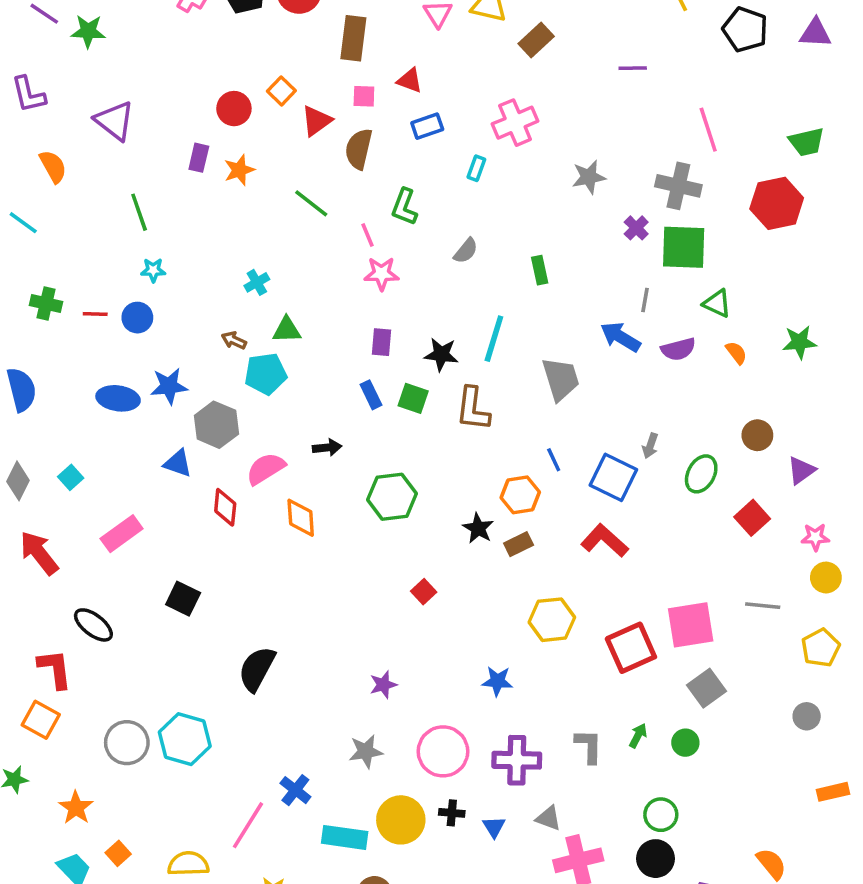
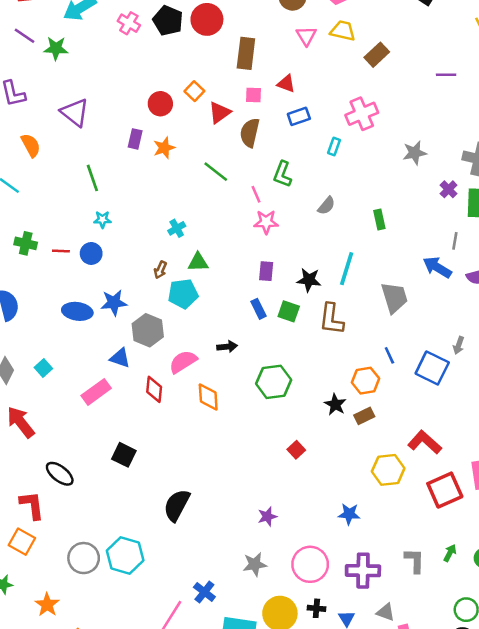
brown arrow: (234, 340) -> (160, 270), turned -90
pink rectangle: (122, 534) -> (96, 392), moved
red L-shape: (605, 541) -> (425, 442), moved

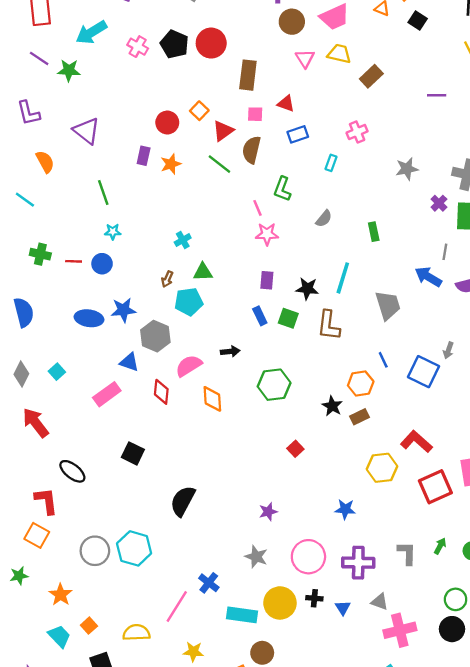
pink cross: (362, 114) -> (357, 132), size x0.7
green line: (216, 172) -> (219, 164), moved
gray star: (255, 564) -> (256, 557), turned 30

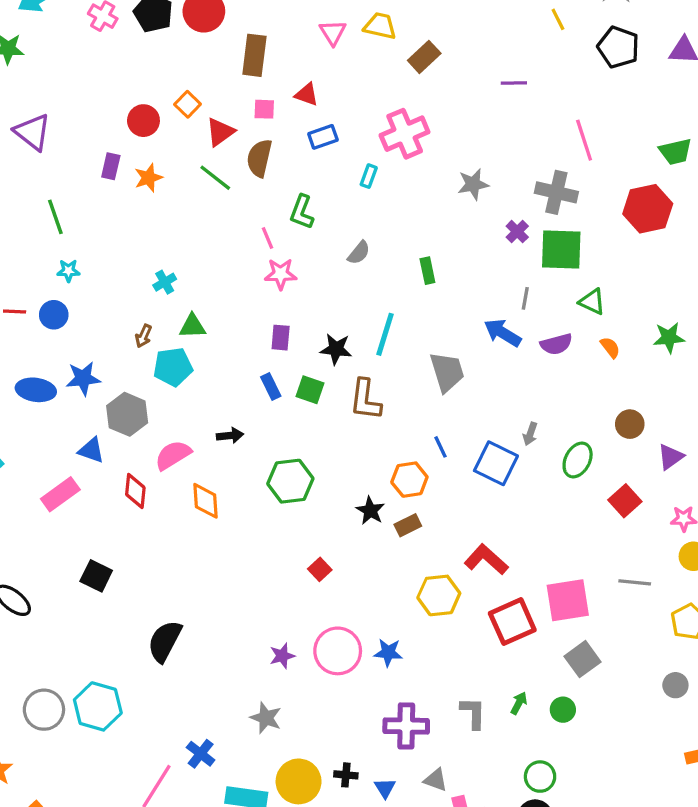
pink cross: (357, 132) -> (405, 134), size x1.6
pink circle: (308, 557) -> (338, 651), moved

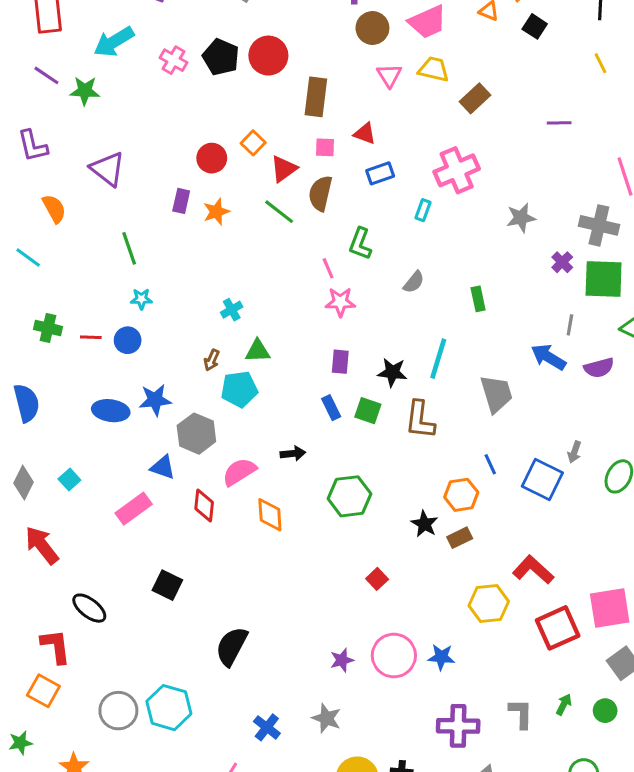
blue cross: (201, 754) -> (267, 727), moved

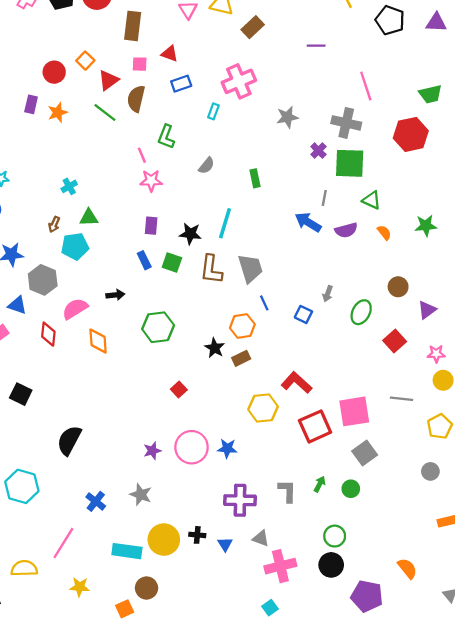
gray trapezoid: (496, 394) -> (250, 268), moved
blue square: (542, 479) -> (303, 314), size x0.6

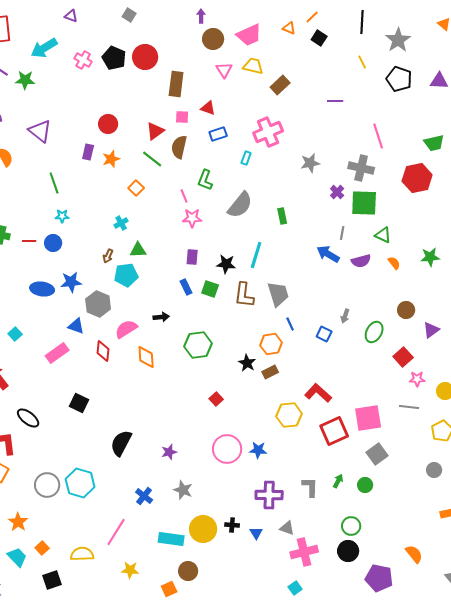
orange square: (85, 61) -> (136, 188), moved
gray semicircle: (207, 166) -> (240, 205), size x1.8
pink star: (436, 354) -> (417, 379), moved
purple star: (152, 451) -> (169, 452), moved

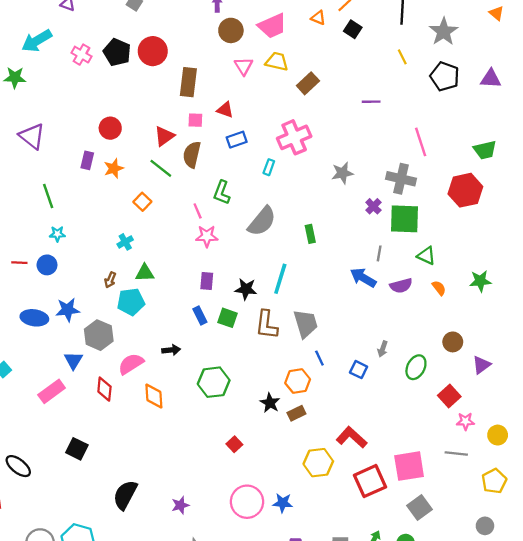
blue triangle: (76, 326) -> (73, 360), turned 42

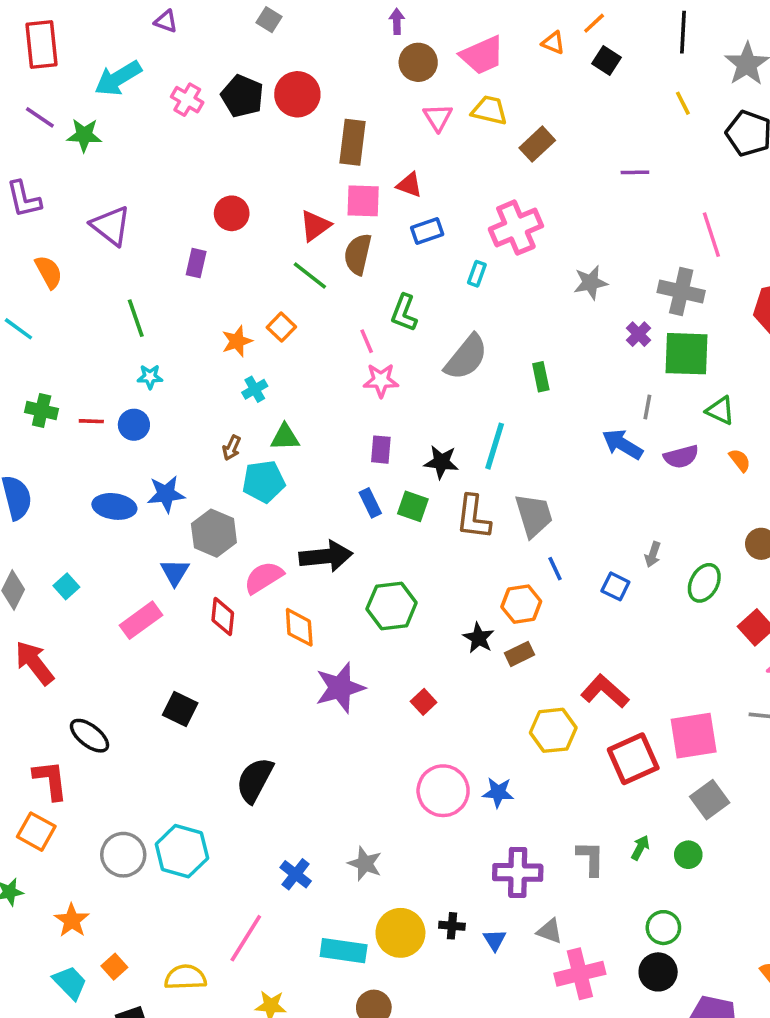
pink square: (195, 120) -> (363, 201), size x1.5
orange star: (114, 168) -> (237, 341), moved
black arrow: (171, 350) -> (326, 556), size x1.8
purple star: (180, 505) -> (340, 688), moved, size x1.8

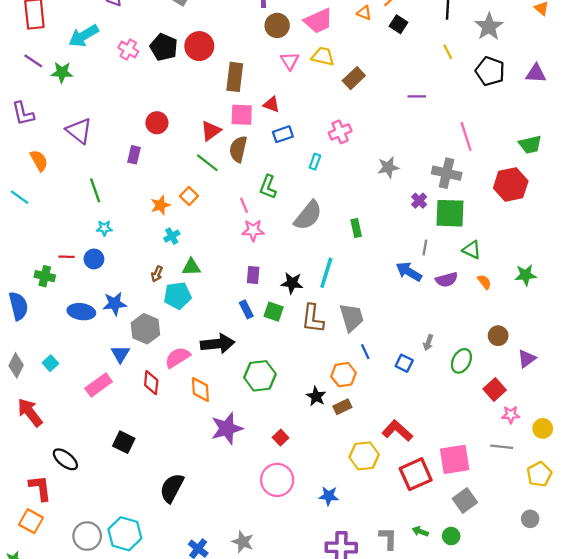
pink cross: (516, 228) -> (340, 132), size x0.7
green cross: (42, 411) -> (45, 276), moved
pink circle: (443, 791) -> (277, 480), moved
green arrow: (640, 848) -> (420, 531), turned -98

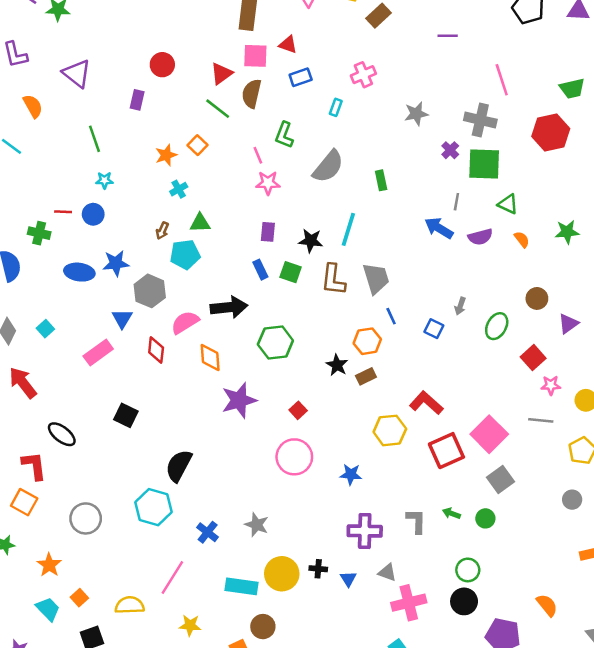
pink square: (455, 459) -> (489, 434), turned -36
cyan hexagon: (125, 534) -> (154, 507), moved

